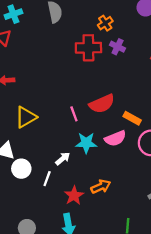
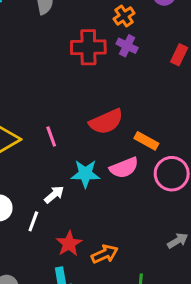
orange cross: (105, 23) -> (124, 16), moved
pink line: (74, 114) -> (51, 137), moved
orange arrow: (101, 187) -> (105, 254), moved

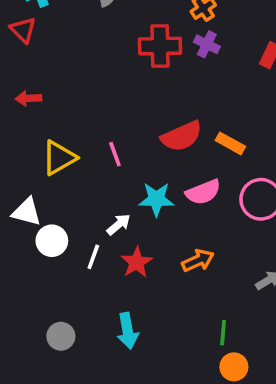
orange rectangle: (146, 141) -> (230, 143), moved
red star: (69, 244) -> (137, 262), moved
orange arrow: (105, 254) -> (198, 261), moved

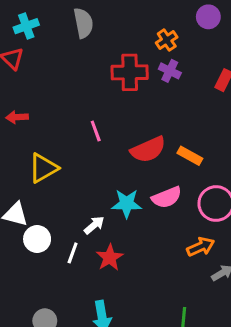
pink line: (115, 154) -> (96, 131), moved
orange arrow: (198, 261) -> (201, 247), moved

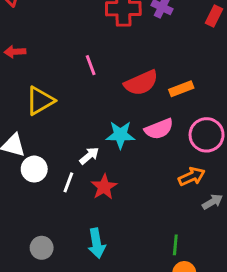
orange rectangle: (190, 156) -> (181, 89), turned -50

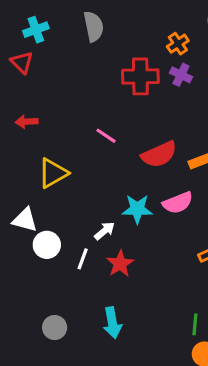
pink line: (91, 65) -> (106, 136), turned -36

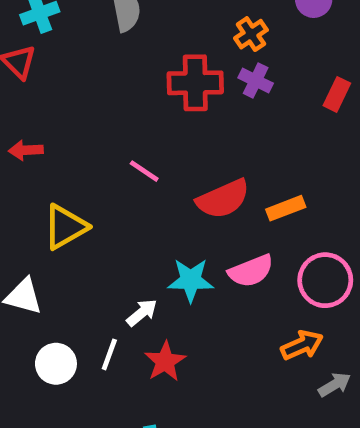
white circle: (47, 245) -> (56, 364), moved

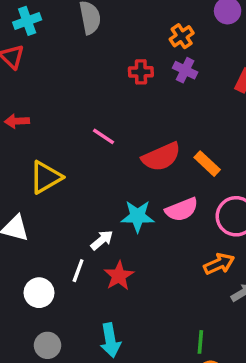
red cross: (195, 83) -> (141, 72), size x0.6
orange rectangle: (286, 208) -> (207, 164), turned 64
white circle: (56, 364) -> (39, 293), moved

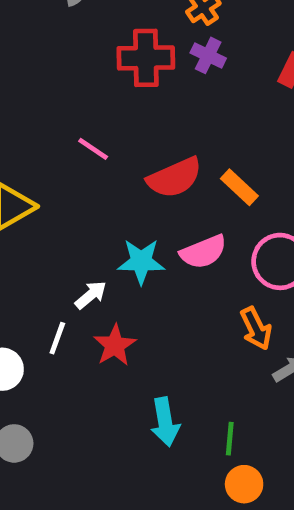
red cross: (141, 72) -> (146, 58), size x1.6
orange arrow: (219, 264) -> (256, 328), turned 88
cyan arrow: (110, 340) -> (165, 422), moved

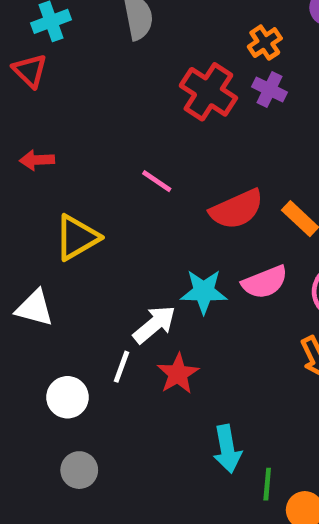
red cross: (146, 58) -> (208, 92), turned 34
white arrow: (91, 295) -> (154, 324), size x1.4
green line: (230, 439) -> (267, 484), moved

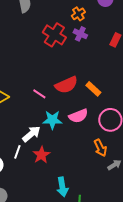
pink line: (157, 181) -> (39, 94), moved

